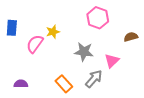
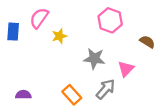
brown semicircle: (131, 37) -> (147, 42), turned 48
pink semicircle: (35, 44) -> (39, 18), moved

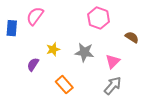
yellow star: (59, 36) -> (53, 49), moved
gray arrow: (106, 89) -> (113, 86), moved
purple semicircle: (23, 95) -> (33, 64), moved, turned -56

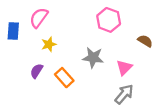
yellow star: (53, 49) -> (49, 44), moved
orange rectangle: (64, 85) -> (64, 78), moved

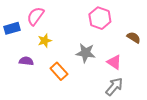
blue rectangle: (13, 31) -> (12, 28), turned 70
pink triangle: (124, 68) -> (114, 62), turned -42
purple semicircle: (37, 71) -> (26, 61), moved, turned 64

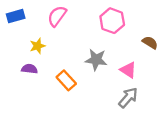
pink semicircle: (35, 16) -> (57, 16), moved
blue rectangle: (12, 28) -> (16, 16), moved
yellow star: (45, 41) -> (38, 46), moved

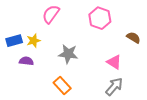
blue rectangle: (16, 16) -> (14, 41), moved
gray star: (96, 60) -> (68, 54), moved
orange rectangle: (66, 80) -> (62, 86), moved

